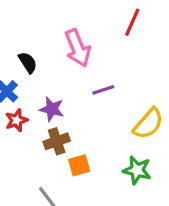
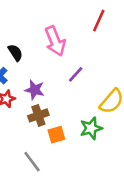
purple line: (103, 90) -> (76, 74), turned -30
green star: (137, 170) -> (91, 128), moved, turned -30

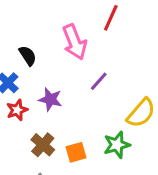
red line: (99, 21) -> (111, 18), moved
brown cross: (38, 115) -> (43, 145), moved, turned -30

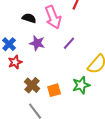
black semicircle: (28, 56) -> (29, 18), moved, turned -40
purple star: (50, 99) -> (37, 43), moved

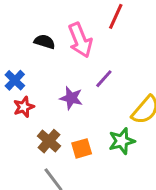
purple star: (37, 43) -> (71, 98), moved

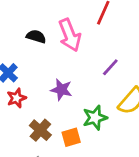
purple line: (104, 79) -> (110, 67), moved
green star: (122, 141) -> (95, 118), moved

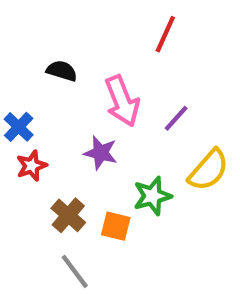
pink arrow: (70, 35) -> (122, 101), moved
orange square: (71, 137) -> (116, 226), turned 30

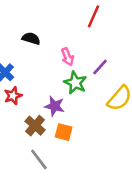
pink arrow: (122, 101) -> (68, 57), size x0.6
purple star: (101, 153) -> (55, 106), moved
green star: (152, 196) -> (75, 83), moved, turned -30

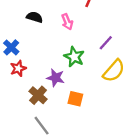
pink arrow: (68, 57) -> (67, 22), moved
purple line: (100, 67) -> (106, 43), moved
orange square: (64, 132) -> (75, 99), moved

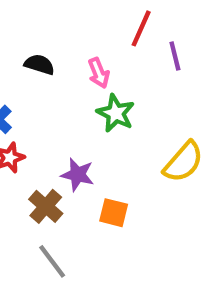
purple line: (106, 43) -> (175, 56), moved, turned -56
green star: (74, 57) -> (116, 113), moved

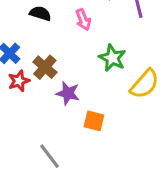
green star: (116, 113) -> (112, 58), moved
brown cross: (46, 206) -> (45, 67), moved

